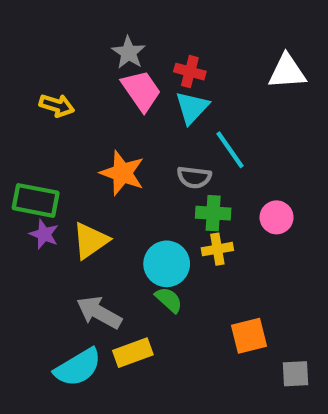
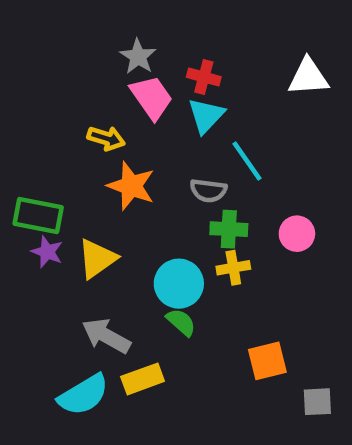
yellow arrow: (57, 105) -> (106, 138), moved

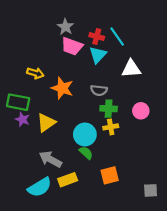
white triangle: (308, 77) -> (131, 69), moved
pink trapezoid: (152, 97) -> (72, 46), turned 145
yellow arrow: (106, 138) -> (35, 73), moved
cyan line: (247, 161) -> (117, 36), moved
orange square: (267, 361) -> (110, 175), moved

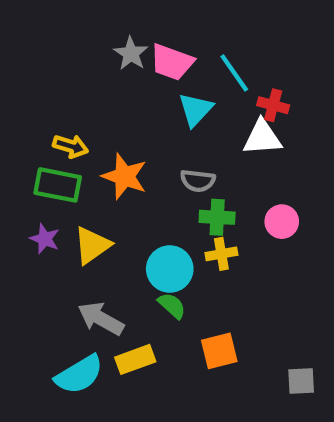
red cross: (97, 36) -> (273, 105), moved
pink trapezoid: (72, 46) -> (172, 62), moved
green rectangle: (18, 102) -> (58, 185), moved

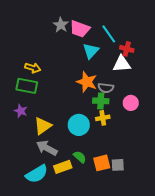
orange star: (124, 176) -> (87, 82), moved
gray semicircle: (198, 181) -> (106, 88), moved
yellow triangle: (92, 245) -> (43, 126), moved
green semicircle: (172, 306) -> (80, 157), moved
gray square: (301, 381) -> (118, 165), moved

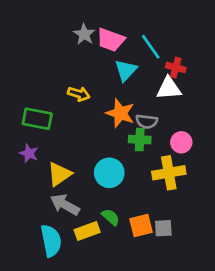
yellow arrow: (33, 68) -> (79, 94), moved
yellow cross: (103, 118) -> (169, 173), moved, size x1.6
cyan semicircle: (37, 174) -> (51, 241), turned -70

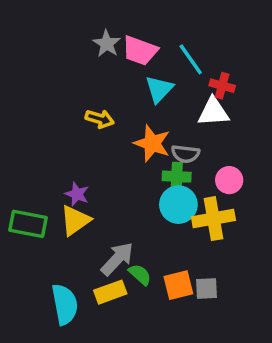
green rectangle: (37, 119) -> (28, 224), moved
purple star: (29, 153) -> (77, 194), moved
cyan circle: (109, 173) -> (178, 205), moved
gray arrow: (65, 205) -> (117, 259), moved, turned 104

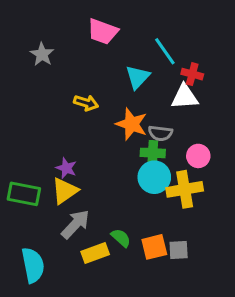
gray star: (107, 44) -> (42, 54), moved
pink trapezoid: (140, 51) -> (103, 32), moved
gray arrow: (117, 259) -> (75, 224), moved
cyan semicircle: (65, 304) -> (33, 265), moved

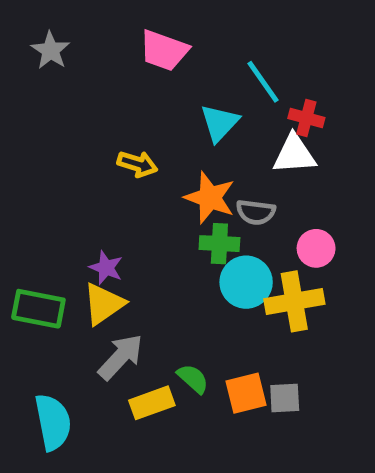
gray star: (42, 54) -> (51, 50), moved
green cross: (153, 153) -> (219, 244), moved

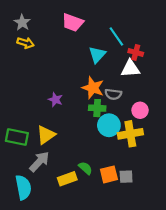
yellow arrow: (137, 164) -> (25, 43), moved
purple star: (106, 268) -> (55, 100), moved
gray arrow: (121, 357) -> (39, 162), moved

